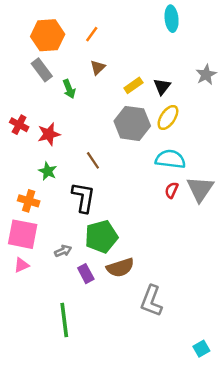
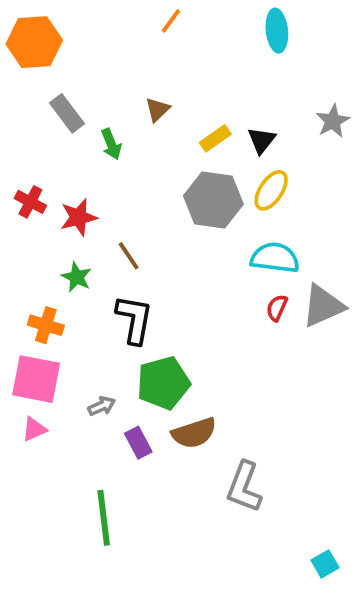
orange line: (92, 34) -> (171, 21), moved
orange hexagon: (48, 35) -> (34, 42), moved
brown line: (93, 160) -> (129, 256), moved
gray triangle: (200, 189) -> (323, 306), turned 32

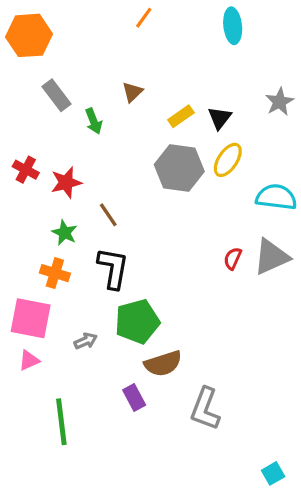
cyan semicircle: (275, 258) -> (276, 197), moved
orange cross: (46, 325) -> (55, 273), moved
purple rectangle: (138, 443) -> (134, 398), moved
green line: (104, 518) -> (61, 422), moved

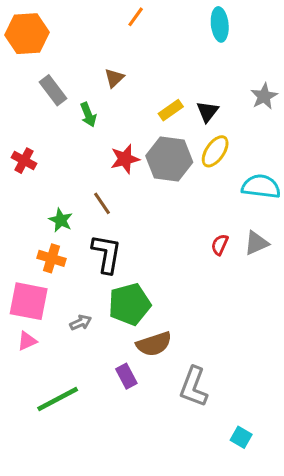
brown triangle: (132, 92) -> (114, 78), moved
red star: (66, 183) -> (125, 159), moved
gray triangle: (271, 257) -> (256, 243), size x0.7
green line: (61, 422) -> (58, 399), turned 69
cyan square: (273, 473) -> (241, 437), moved, turned -30

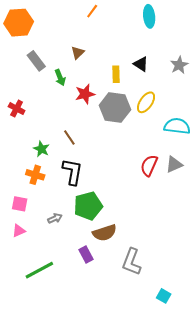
yellow rectangle: (171, 110) -> (116, 74), turned -56
black triangle: (207, 112) -> (141, 64), moved, turned -35
red star: (125, 159) -> (85, 94), moved
red semicircle: (220, 245) -> (149, 165), size x1.5
pink square: (29, 301) -> (20, 204), size x0.6

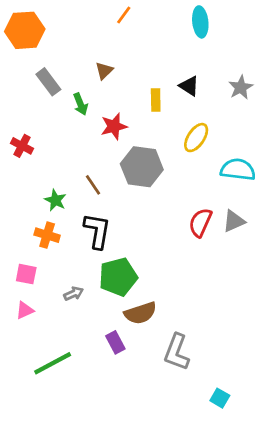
gray hexagon: (115, 107) -> (142, 167), moved

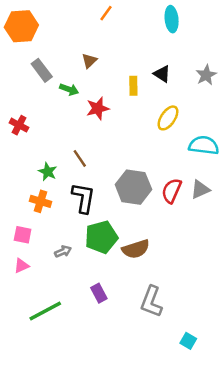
green arrow: (80, 104) -> (69, 89), turned -48
gray hexagon: (142, 167) -> (133, 187), moved
brown semicircle: (140, 313) -> (136, 249), moved

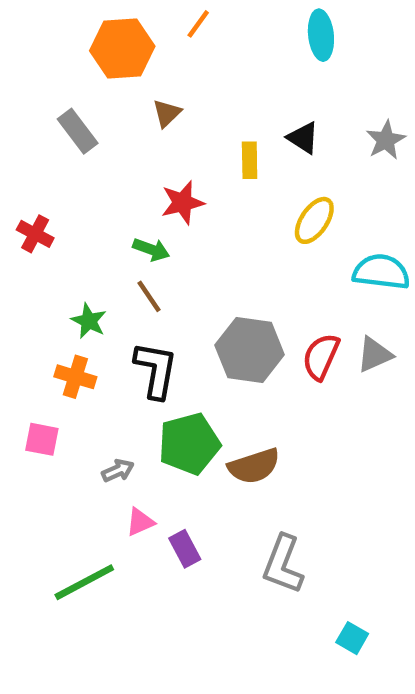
orange hexagon: (21, 26) -> (122, 49), moved
green arrow: (69, 89) -> (151, 249), moved
pink triangle: (21, 266) -> (140, 522), moved

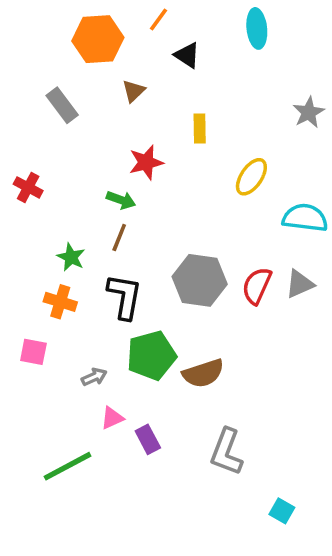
black triangle: (303, 138) -> (187, 55), moved
brown line: (149, 296) -> (119, 237), turned 56

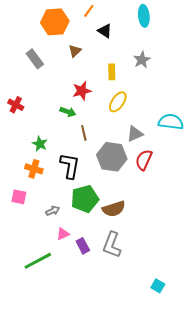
gray star: (309, 112) -> (142, 60), moved
yellow ellipse: (251, 177) -> (118, 102), moved
brown line: (119, 237) -> (84, 133), moved, turned -35
gray triangle: (300, 284) -> (135, 134), moved
gray L-shape: (226, 452) -> (112, 245), moved

